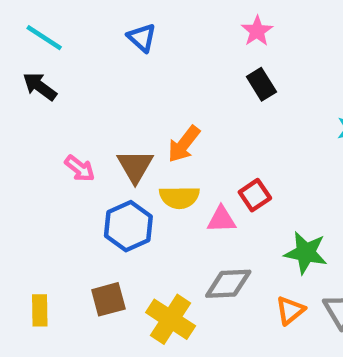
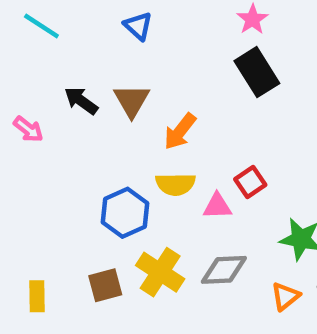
black rectangle: (261, 84) -> (257, 72), size x1.5
black arrow: (40, 86) -> (81, 101), moved
brown triangle: (135, 166) -> (132, 101), moved
pink arrow: (80, 168) -> (28, 129), moved
yellow cross: (171, 319) -> (160, 272), moved

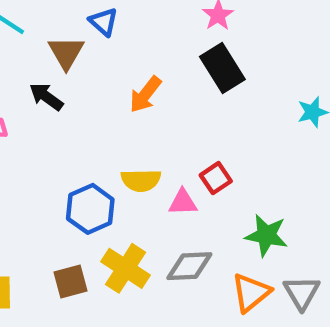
brown triangle: (132, 101) -> (66, 53), moved
orange arrow: (180, 131) -> (145, 94), moved
orange triangle: (285, 296) -> (251, 293), size x1.4

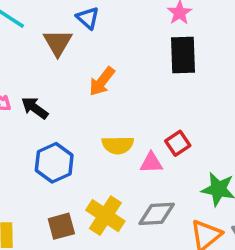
black rectangle: (222, 68) -> (183, 55), turned 30
orange arrow: (145, 94) -> (102, 82), moved
black arrow: (46, 97) -> (35, 108), moved
blue hexagon: (90, 209) -> (54, 163), moved

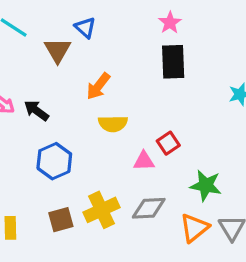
yellow semicircle: (118, 145) -> (113, 124), moved
yellow cross: (105, 216) -> (102, 210), turned 32

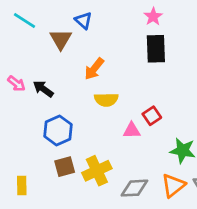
gray diamond: (149, 208) -> (134, 188), moved
brown square: (61, 220) -> (65, 167), moved

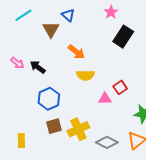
pink star: (153, 17) -> (111, 12), moved
cyan line: (24, 21) -> (23, 15), turned -66
black rectangle: (156, 49) -> (123, 37), turned 35
orange arrow: (94, 69) -> (76, 52), turned -90
gray diamond: (134, 188) -> (107, 142), turned 30

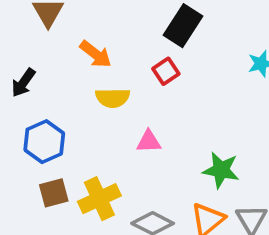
black arrow: (38, 67) -> (23, 83), turned -91
red square: (120, 87) -> (166, 71), moved

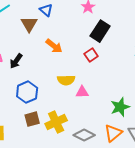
yellow semicircle: (113, 98) -> (66, 80), moved
green star: (221, 170) -> (120, 107), turned -30

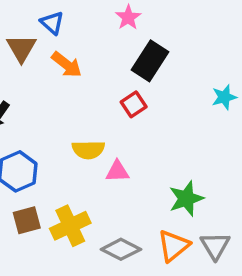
orange arrow: (54, 46) -> (67, 65), moved

